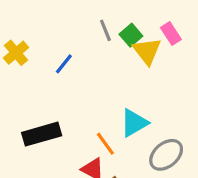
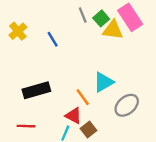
pink rectangle: (171, 34) -> (130, 17), size x1.6
yellow triangle: (147, 51) -> (113, 30), turned -45
blue line: (64, 64) -> (53, 39), turned -70

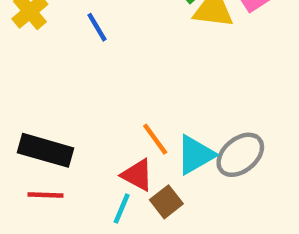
cyan triangle: (104, 82) -> (196, 155), moved
black rectangle: (36, 90) -> (46, 150), moved, turned 32

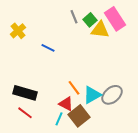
blue line: (97, 27) -> (48, 48), moved, turned -32
red line: (46, 195) -> (25, 113), turned 35
brown square: (166, 202) -> (79, 116), size x1.5

